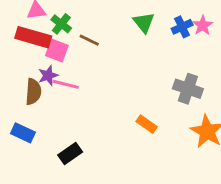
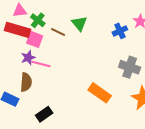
green triangle: (144, 22) -> (79, 23), moved
blue cross: (182, 27) -> (120, 31), moved
brown semicircle: (33, 92) -> (26, 82), moved
orange rectangle: (147, 124) -> (100, 93), size x1.5

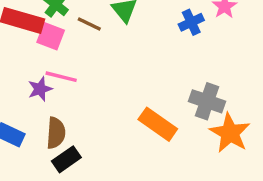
purple star: (28, 58) -> (40, 89), moved
gray cross: (130, 67) -> (207, 101), moved
brown semicircle: (26, 82) -> (56, 133), moved

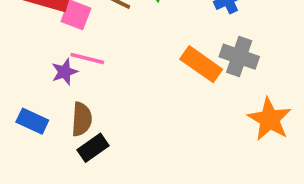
gray cross: (207, 101) -> (239, 57), moved
orange rectangle: (158, 124) -> (201, 64), moved

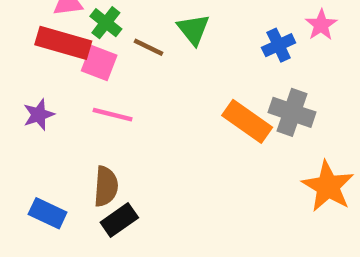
purple star: (65, 72) -> (39, 115), moved
blue rectangle: (32, 121) -> (48, 213), moved

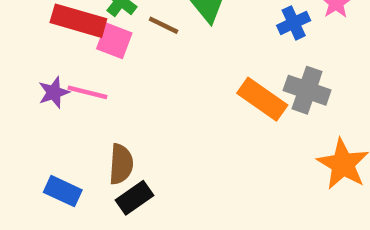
pink line: (113, 115) -> (87, 92), moved

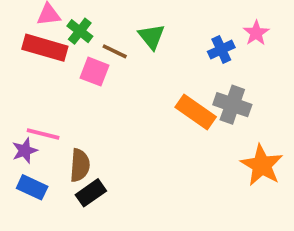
pink square: (114, 41) -> (95, 72), moved
purple star: (54, 92) -> (25, 151), moved
pink line: (87, 92) -> (43, 134), moved

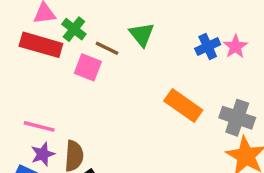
pink star: (256, 33) -> (235, 47), moved
gray cross: (232, 105) -> (237, 118), moved
purple star: (25, 151) -> (43, 154), moved

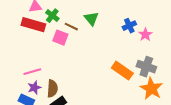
pink star: (235, 47) -> (145, 35), moved
orange rectangle: (183, 106) -> (122, 71), moved
pink line: (39, 126) -> (32, 72), turned -30

